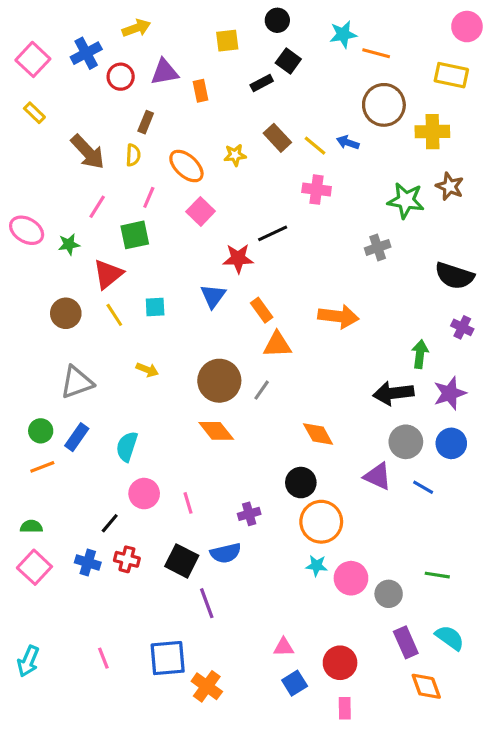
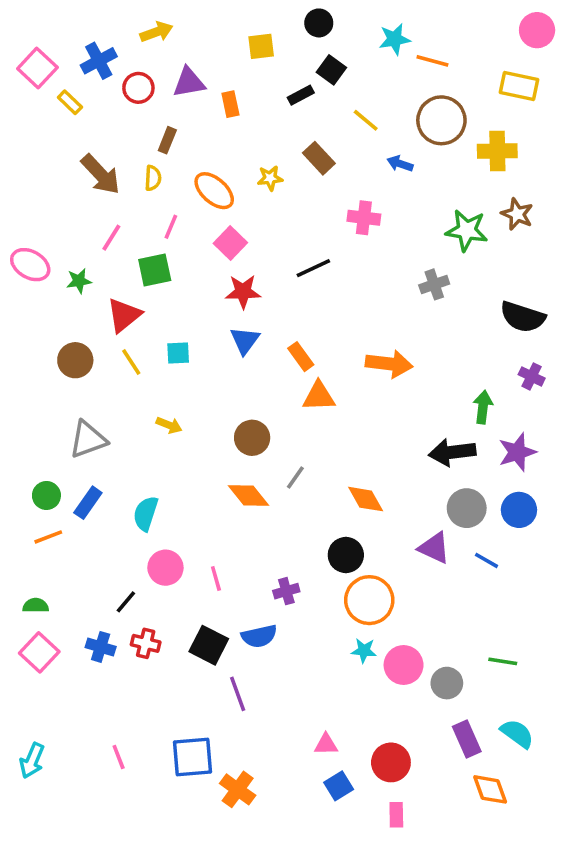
yellow rectangle: (34, 113) -> (70, 102), moved
yellow line: (315, 146) -> (366, 120), moved
red star: (238, 258) -> (243, 292), moved
brown circle: (219, 381) -> (252, 438), size x0.7
gray line: (262, 390) -> (295, 477), moved

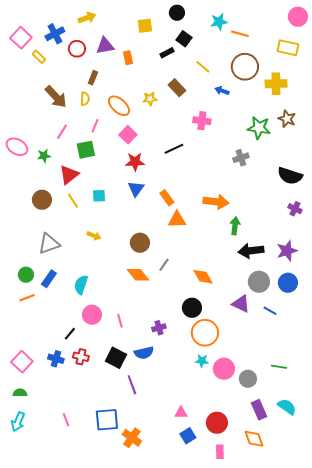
green arrow: (483, 407) -> (235, 226), moved
green semicircle: (36, 605) -> (20, 393), moved
orange diamond: (490, 789) -> (254, 439), moved

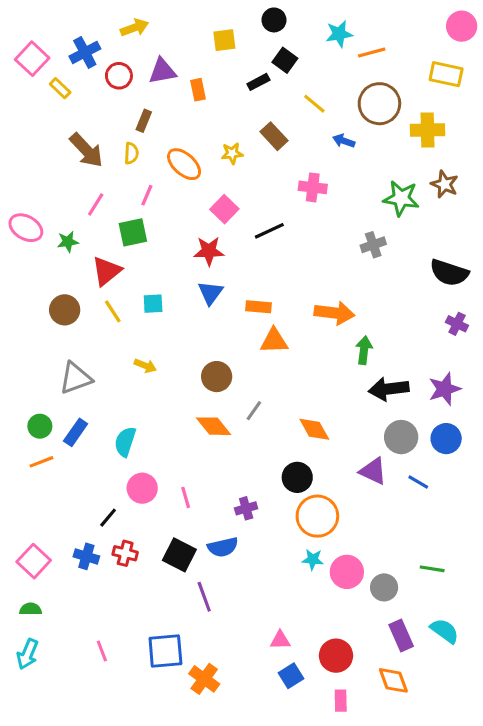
orange line: (240, 34) -> (372, 52), turned -30
pink square: (128, 135) -> (224, 209), moved
orange rectangle: (167, 198) -> (258, 307), turned -49

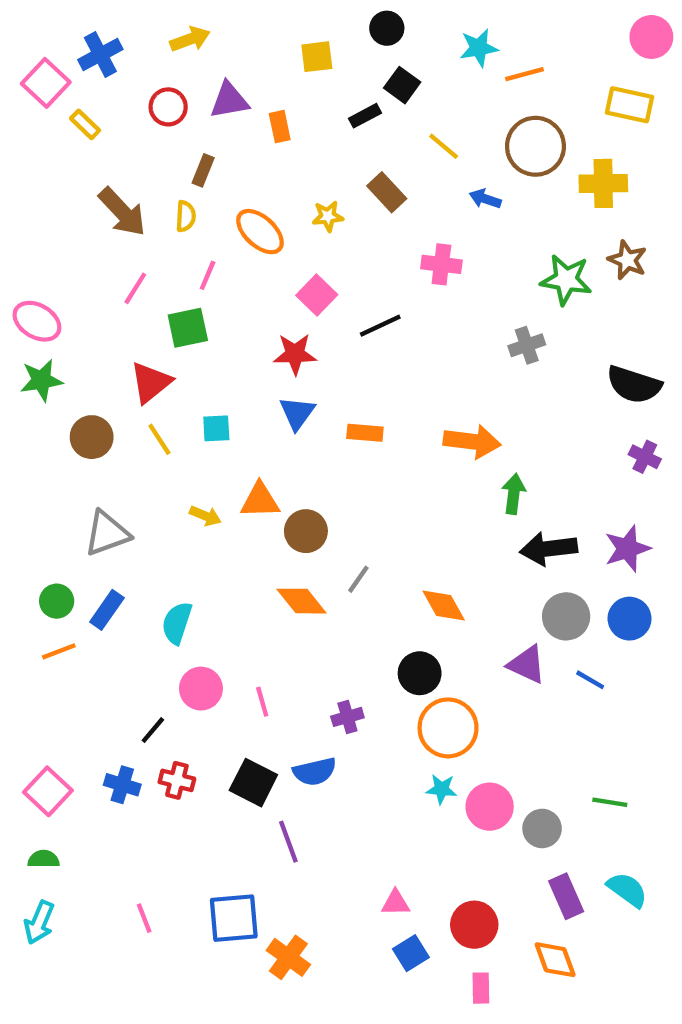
blue cross: (85, 52) -> (100, 54), moved
green star: (68, 242) -> (41, 380), moved, size x1.4
orange triangle: (274, 341) -> (260, 500), moved

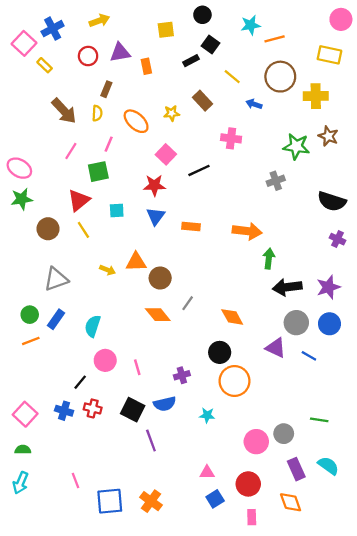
cyan square: (216, 428) -> (117, 210), moved
cyan star: (441, 789) -> (207, 415), moved
pink circle: (490, 807) -> (256, 442), moved
blue square: (234, 918) -> (110, 501), moved

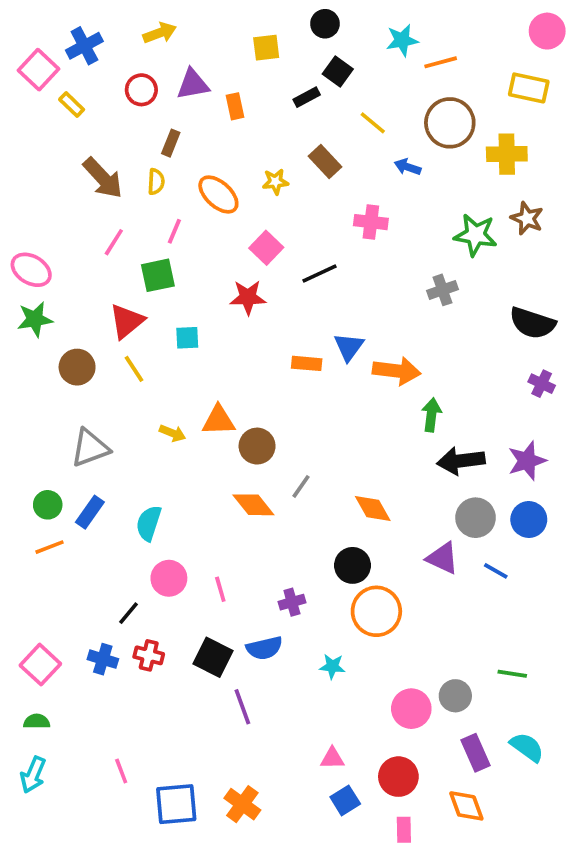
blue triangle: (156, 216) -> (349, 347), moved

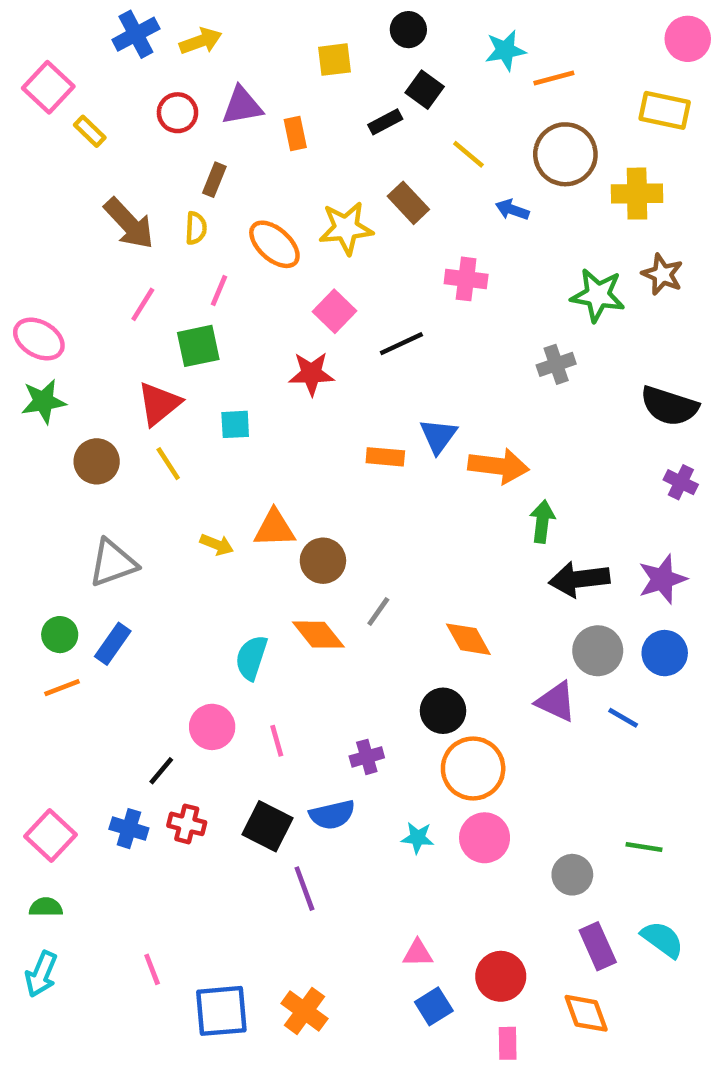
blue cross: (84, 46) -> (136, 34), moved
yellow star: (275, 182) -> (346, 228), size x1.6
cyan semicircle: (149, 523) -> (251, 658), moved
pink circle: (411, 709) -> (485, 838), moved

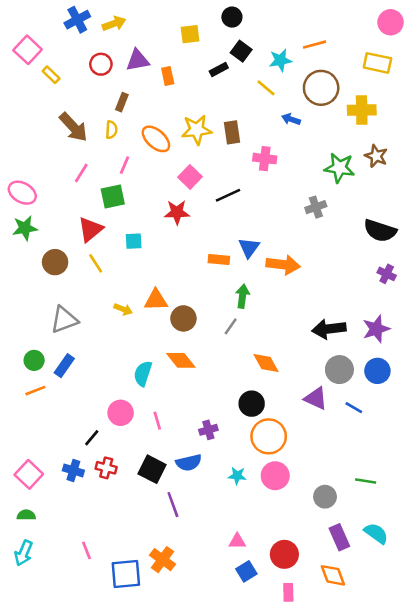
cyan star: (505, 50) -> (280, 60), moved
brown rectangle: (408, 203) -> (232, 132), moved, turned 35
green arrow: (542, 521) -> (242, 296), moved
gray line: (378, 611) -> (231, 326), moved
orange cross: (304, 1011) -> (162, 560), moved

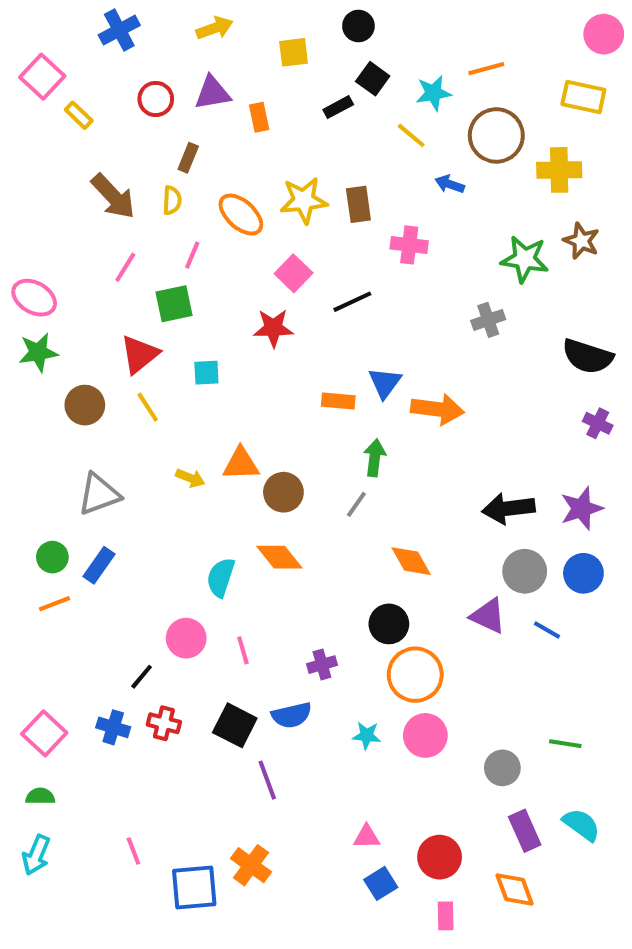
yellow arrow: (114, 24) -> (215, 28), moved

